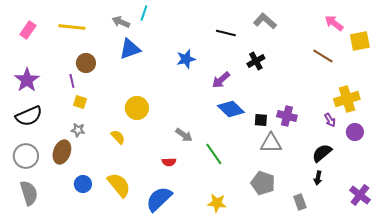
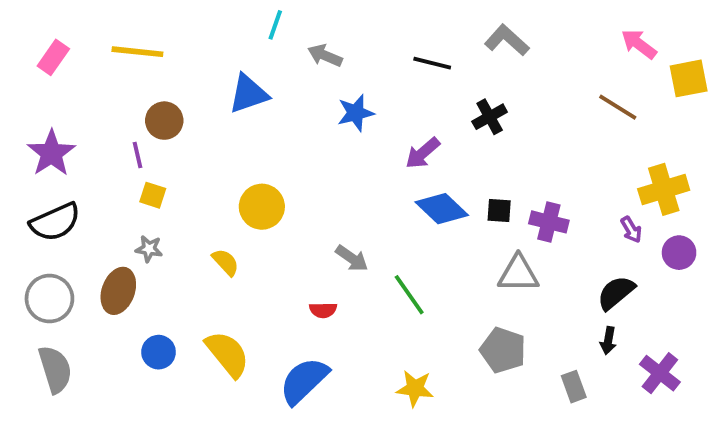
gray arrow: (121, 22) -> (325, 55), moved
black square: (261, 120) -> (499, 210), moved
purple cross: (360, 195) -> (660, 373), moved

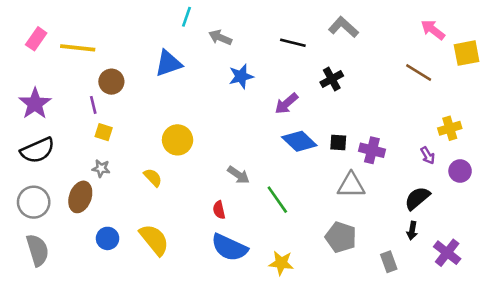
yellow line: (137, 52) -> (78, 48), moved
yellow cross: (664, 189) -> (450, 128), size x0.7
red semicircle: (323, 310) -> (219, 210), turned 78
blue semicircle: (304, 381) -> (229, 247), moved, turned -111

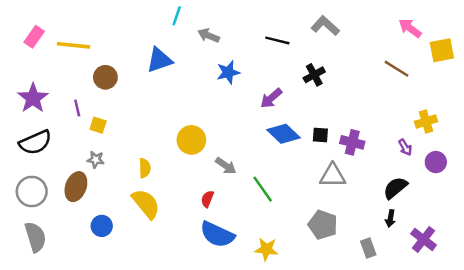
purple line: (93, 105) -> (77, 108), moved
yellow circle: (178, 140) -> (191, 140), moved
yellow semicircle: (153, 177) -> (145, 168), turned 42
red semicircle: (219, 210) -> (207, 199), turned 35
yellow semicircle: (154, 240) -> (146, 204), moved

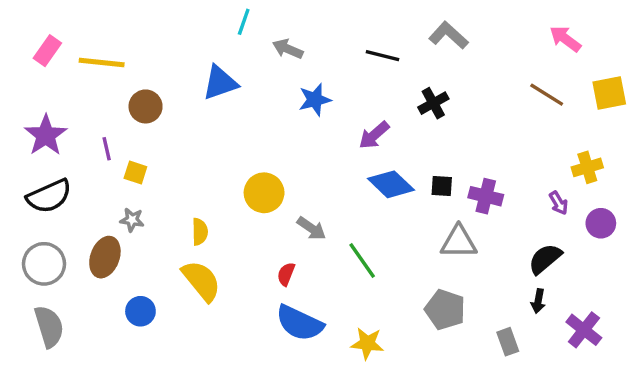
yellow square: (442, 50) -> (609, 93), moved

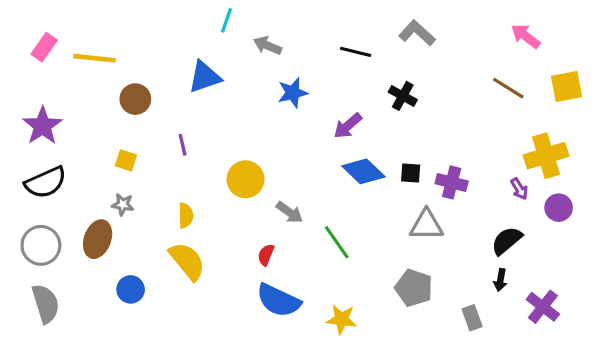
black cross: (433, 103) -> (403, 96), turned -32
purple line: (107, 149) -> (183, 145), moved
yellow cross: (587, 167) -> (546, 156), size x1.5

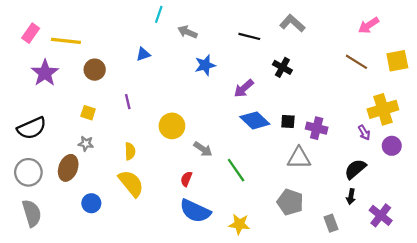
pink arrow: (526, 36) -> (369, 25), turned -70
blue triangle: (205, 77) -> (143, 54), size x0.6
purple star: (42, 126) -> (45, 73), moved

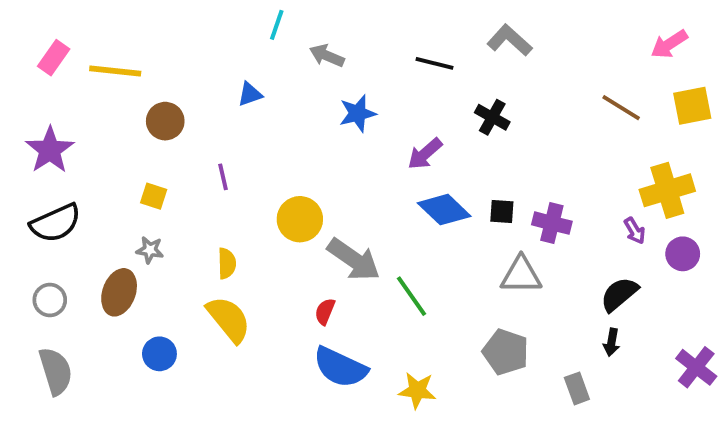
pink arrow: (369, 25) -> (669, 44), moved
purple star: (45, 73) -> (50, 150), moved
gray arrow: (203, 149) -> (354, 260), size x1.6
gray circle: (28, 172) -> (50, 300), size x0.7
purple cross: (381, 215) -> (696, 367), moved

